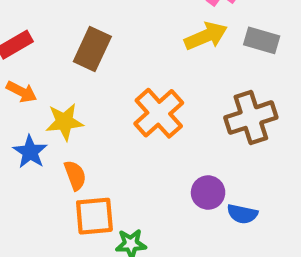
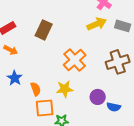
yellow star: (64, 122) -> (65, 89), moved

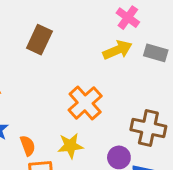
brown rectangle: (44, 30) -> (39, 40), moved
brown cross: (118, 62) -> (148, 128), moved, turned 30

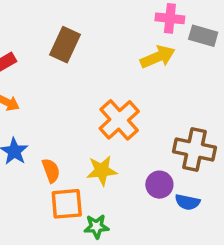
pink cross: (128, 18) -> (170, 18), turned -30
gray rectangle: (156, 53) -> (203, 36), moved

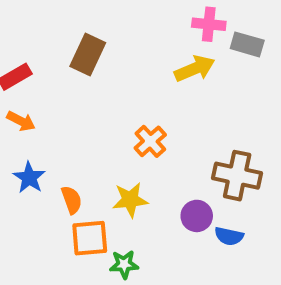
orange cross: (119, 120) -> (150, 141), size x0.7

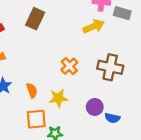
brown cross: (237, 176) -> (110, 67), moved
orange semicircle: (72, 200) -> (32, 90), moved

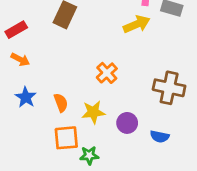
brown cross: (110, 67) -> (169, 88), moved
purple circle: (95, 107) -> (127, 123), moved

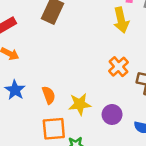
yellow arrow: (137, 24) -> (121, 20), turned 100
orange cross: (107, 73) -> (119, 67), moved

